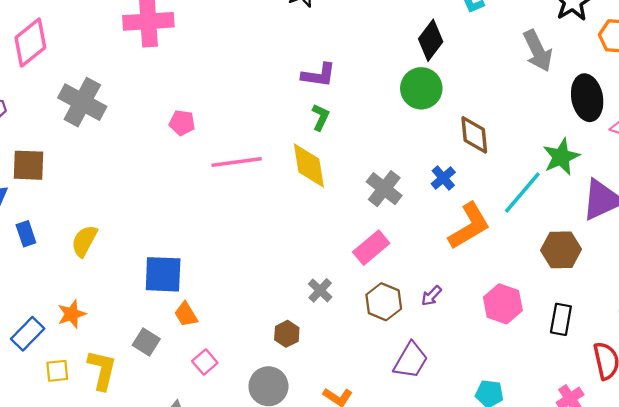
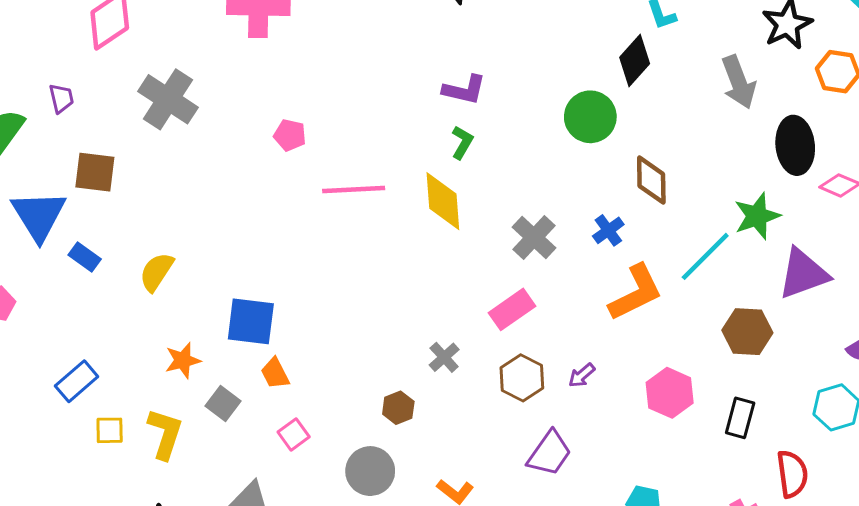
black diamond: (431, 40) -> (635, 61), moved
blue rectangle: (26, 234) -> (85, 257), turned -40
orange star: (72, 314) -> (183, 360), moved

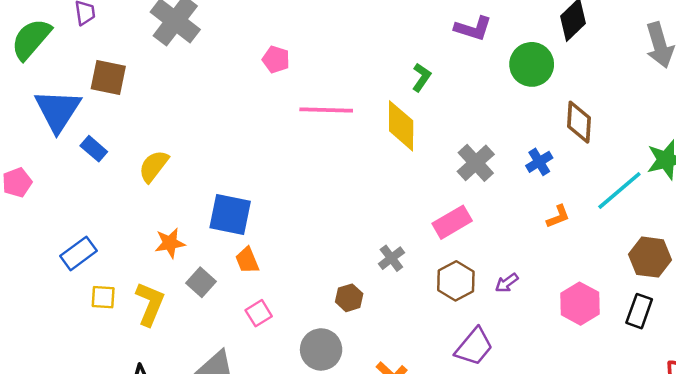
purple L-shape: (464, 90) -> (473, 28), moved
orange L-shape: (636, 293) -> (558, 216), size x0.5
black rectangle: (740, 418) -> (639, 311), moved

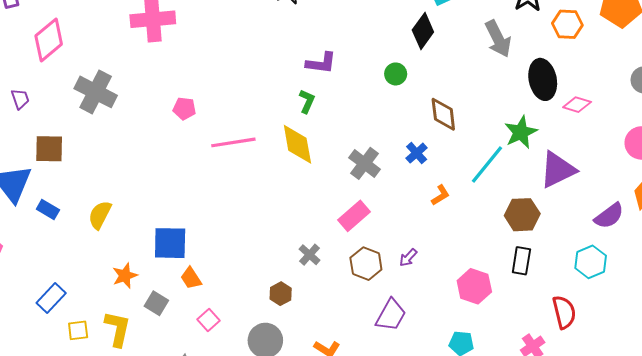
purple L-shape: (473, 28) -> (321, 63), moved
green circle: (532, 64) -> (396, 74), size x0.6
pink hexagon: (580, 304) -> (474, 286), moved

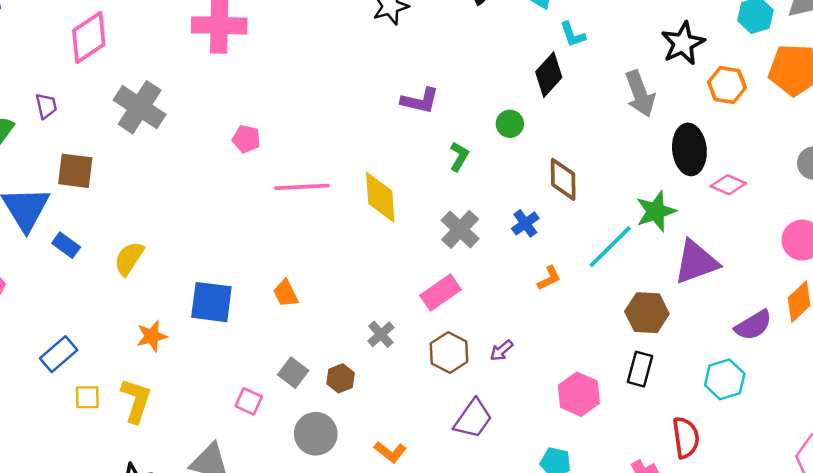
green L-shape: (307, 101) -> (459, 156), moved
orange trapezoid: (191, 278) -> (286, 293), moved
gray square: (156, 303) -> (293, 373), moved
pink square: (209, 320) -> (249, 401), turned -30

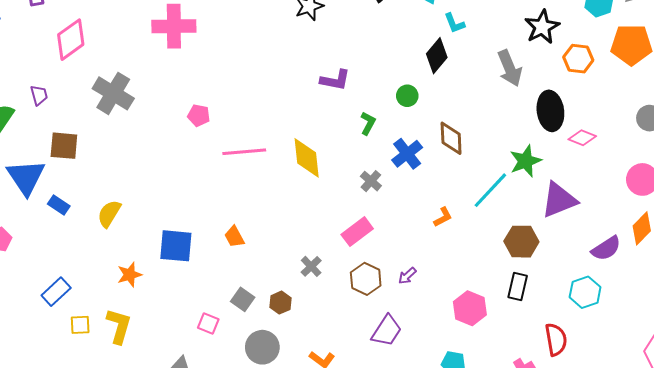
blue cross: (525, 223) -> (407, 154), moved, size x1.4
gray cross: (460, 229) -> (371, 181), size x0.7

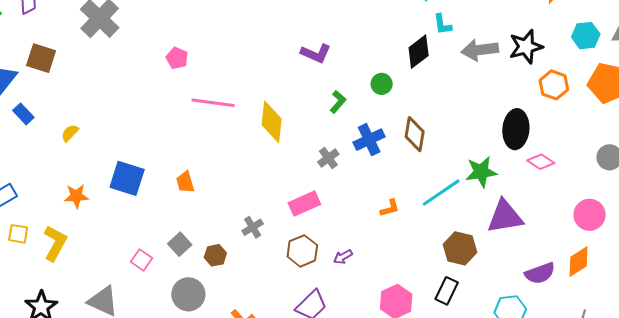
gray arrow: (510, 68) -> (480, 50), moved, turned 93
yellow semicircle: (109, 214) -> (70, 133), size x0.7

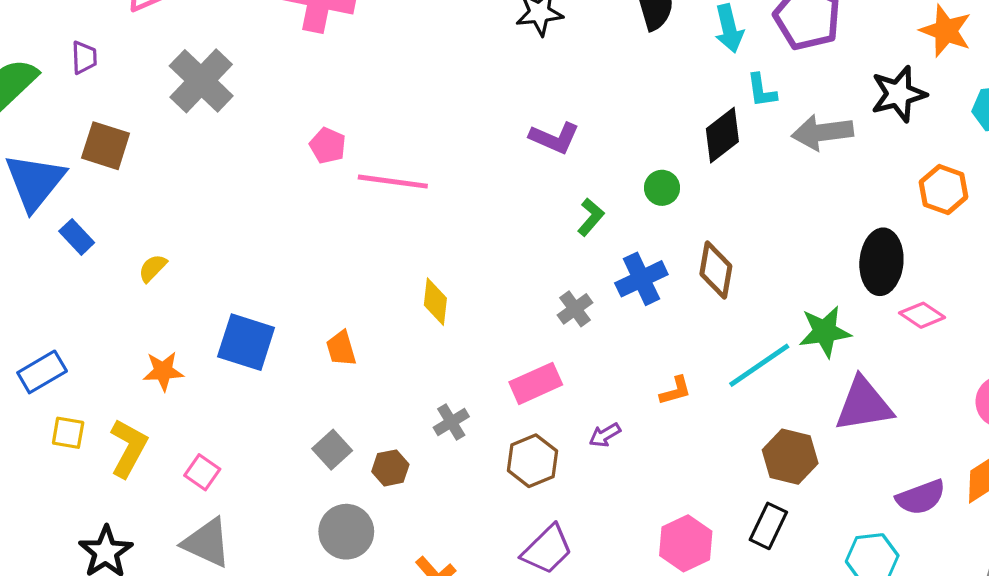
black star: (526, 47) -> (899, 94), moved
pink line: (213, 103) -> (393, 182), moved
yellow diamond: (272, 122) -> (435, 302), moved, size x0.7
purple arrow: (343, 257) -> (605, 435), moved
pink square: (142, 260) -> (202, 472), moved

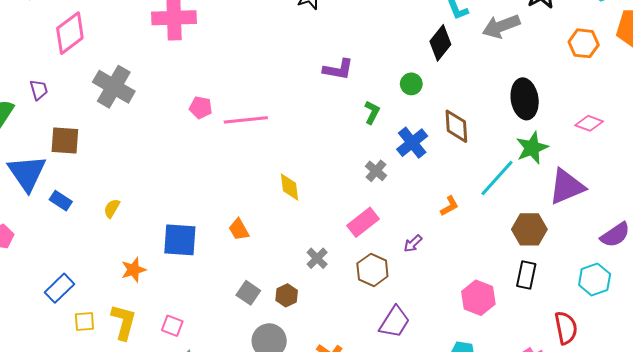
black ellipse: (881, 262) -> (525, 99), moved

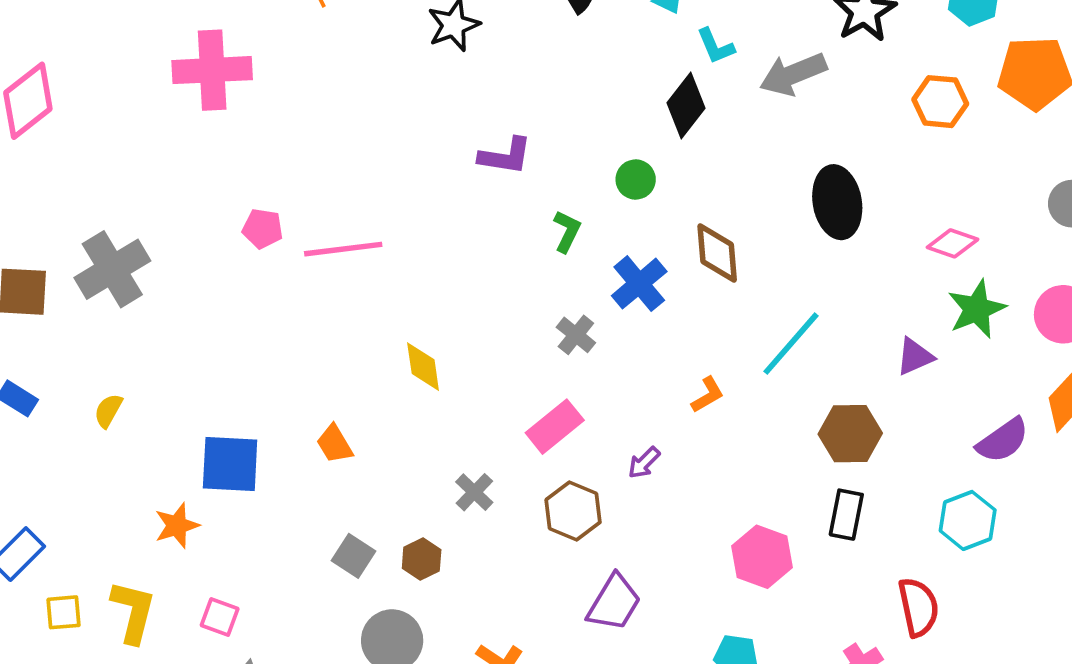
gray cross: (114, 87) -> (112, 269), moved, turned 30
green star: (532, 148) -> (977, 309), moved
purple triangle: (567, 187) -> (915, 357), size x0.6
orange star: (133, 270) -> (177, 526), moved

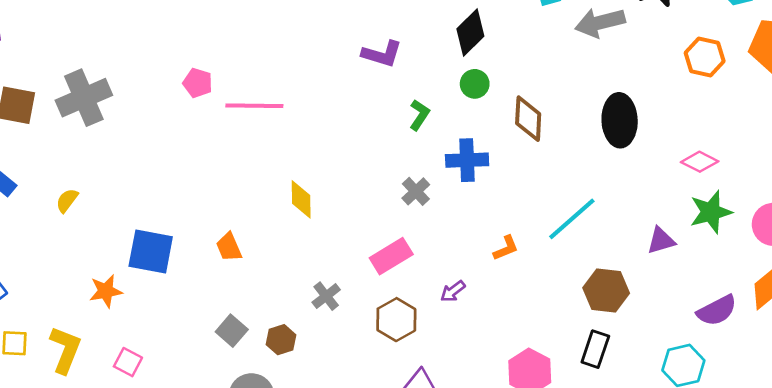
black diamond: (686, 106) -> (470, 33), moved
brown diamond: (717, 253) -> (528, 119), moved
blue cross: (639, 284) -> (467, 160), turned 30

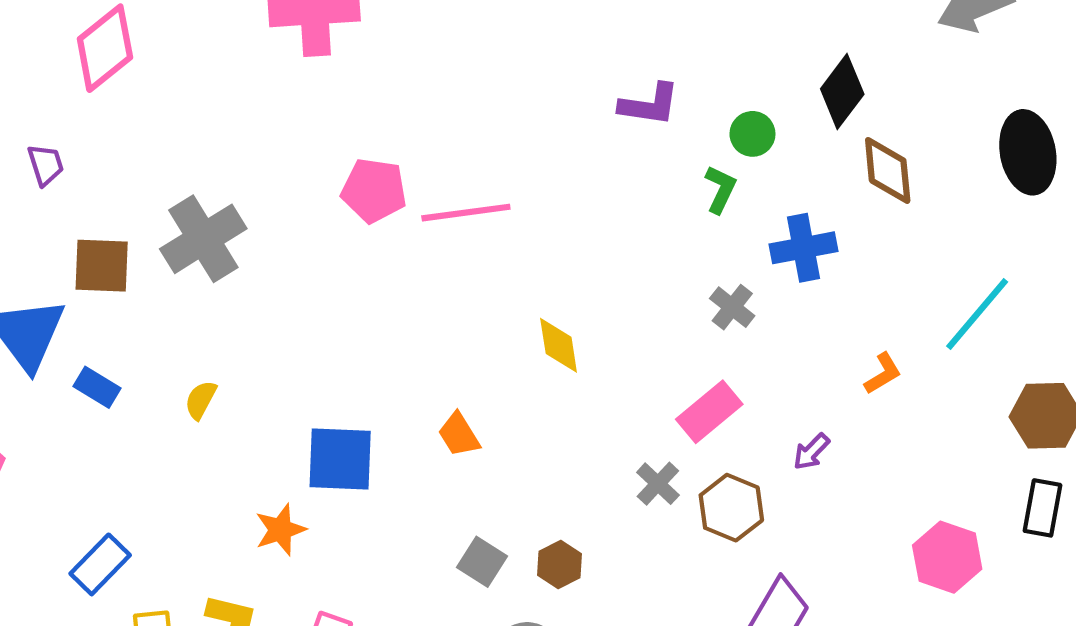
black diamond: (470, 33) -> (842, 92), moved
pink pentagon: (198, 83) -> (374, 190), size x1.4
green circle: (475, 84) -> (752, 134), moved
gray cross: (326, 296) -> (658, 484), moved

